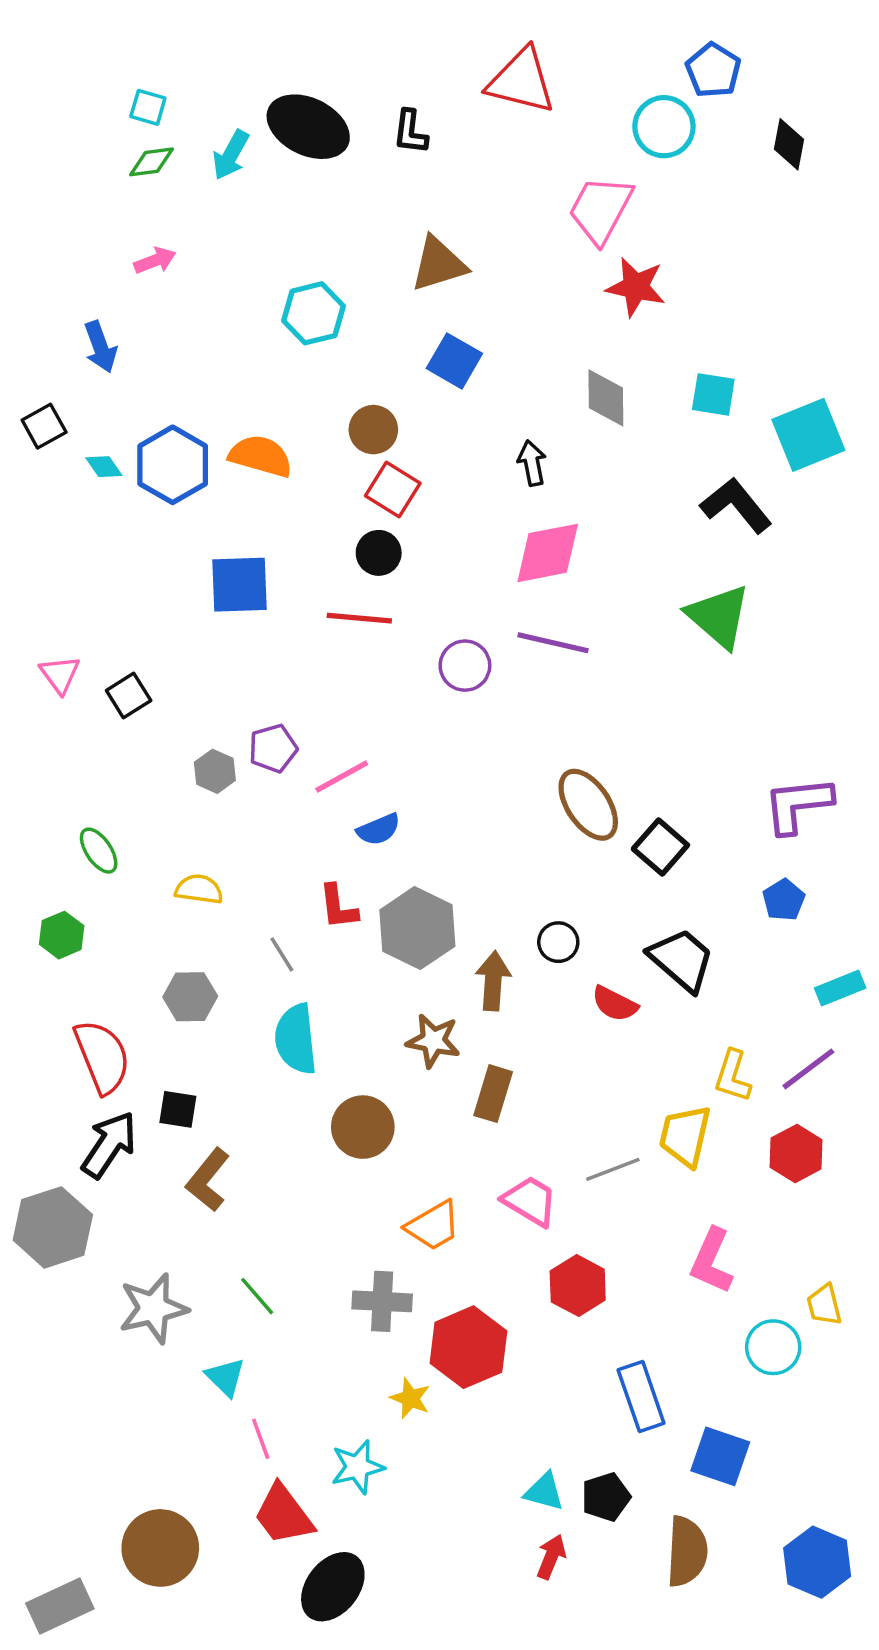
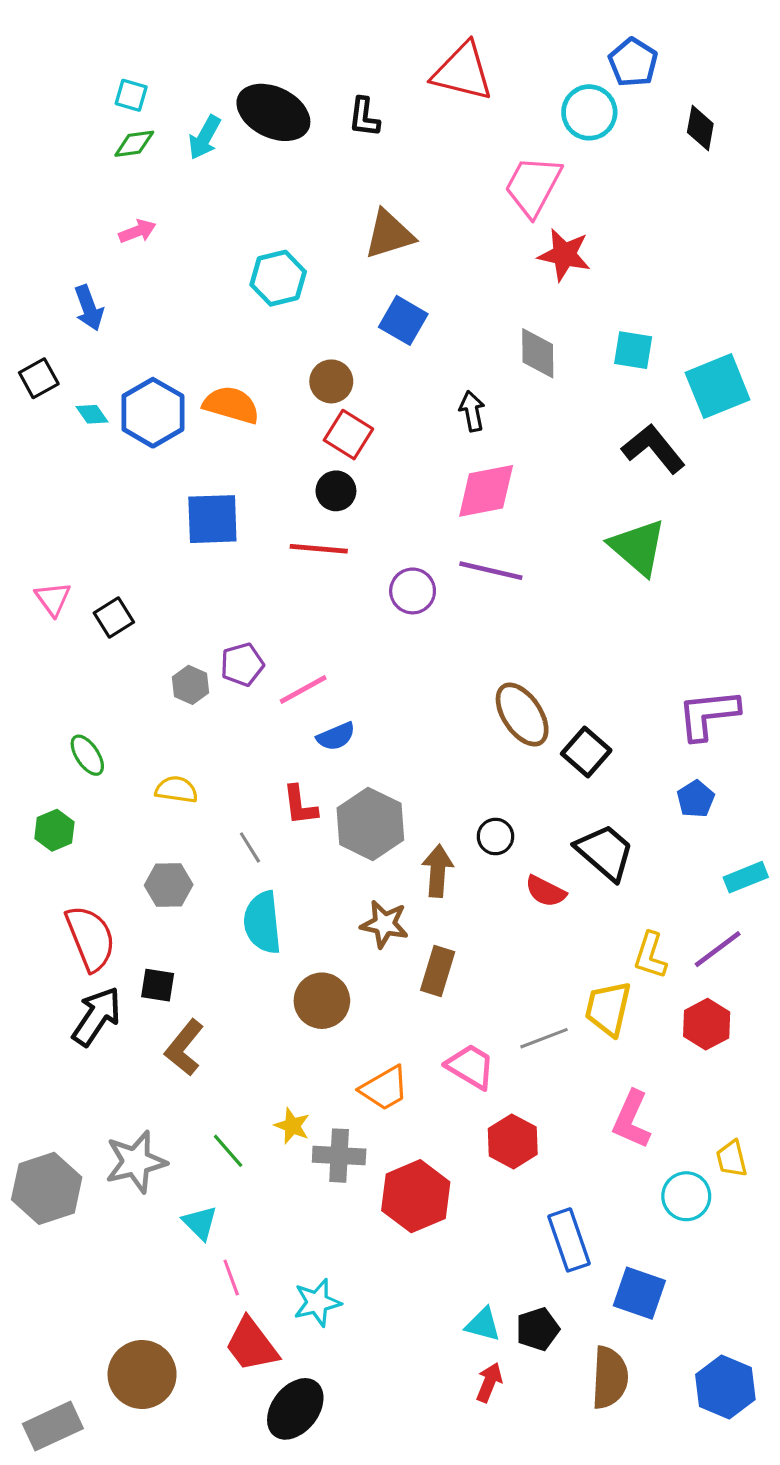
gray hexagon: (53, 1227) -> (47, 1188), moved
yellow star: (410, 1398) -> (292, 1126), moved

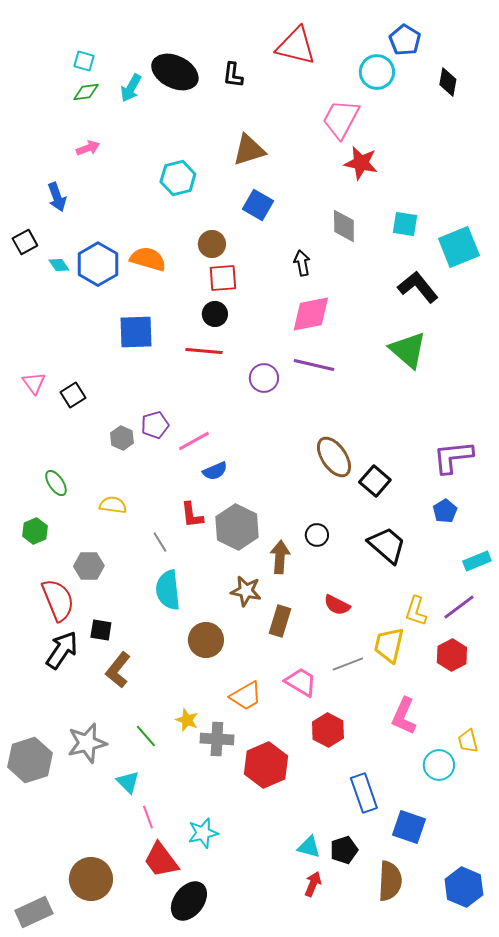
red square: (348, 435) -> (223, 278), turned -36
gray hexagon: (169, 885) -> (89, 566), moved
red semicircle: (546, 891) -> (337, 605), moved

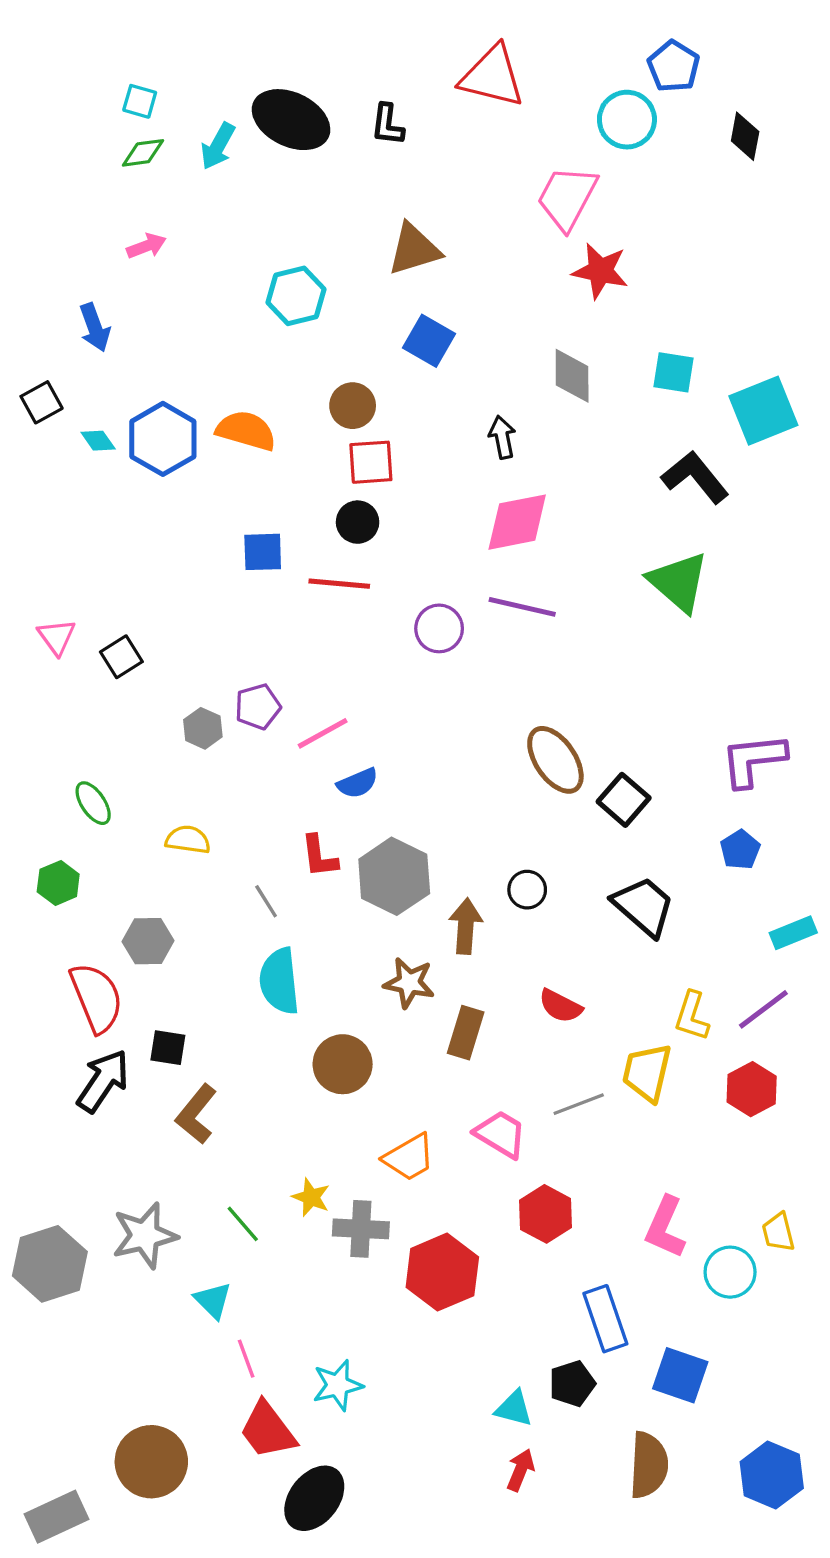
blue square: (136, 332) -> (263, 552), moved, size x0.7
pink L-shape: (404, 716) -> (665, 1227), moved
black pentagon: (344, 850) -> (572, 1384), moved

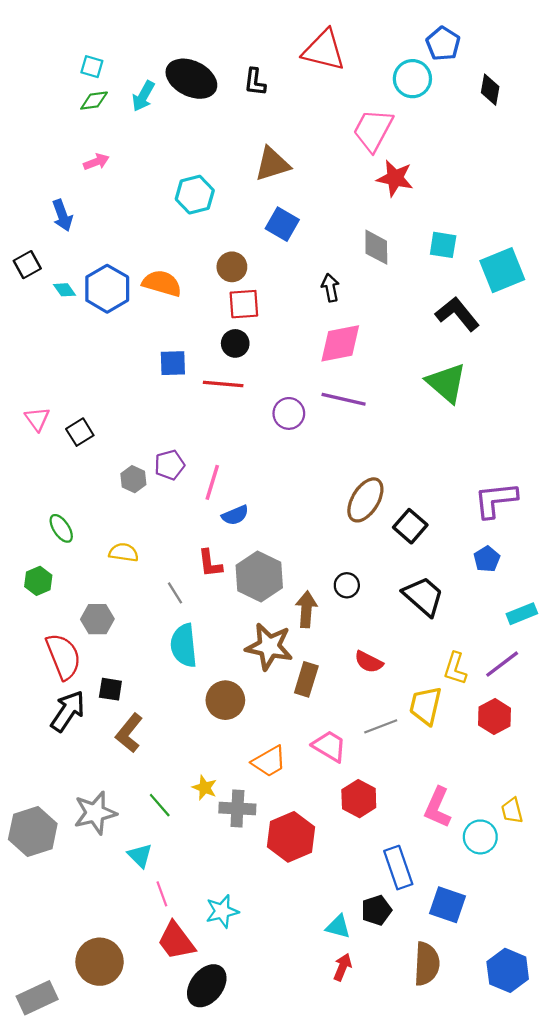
pink line: (323, 733) -> (212, 482), turned -44
brown ellipse: (555, 760) -> (365, 500), turned 66
brown star: (409, 983) -> (269, 647), size x1.4

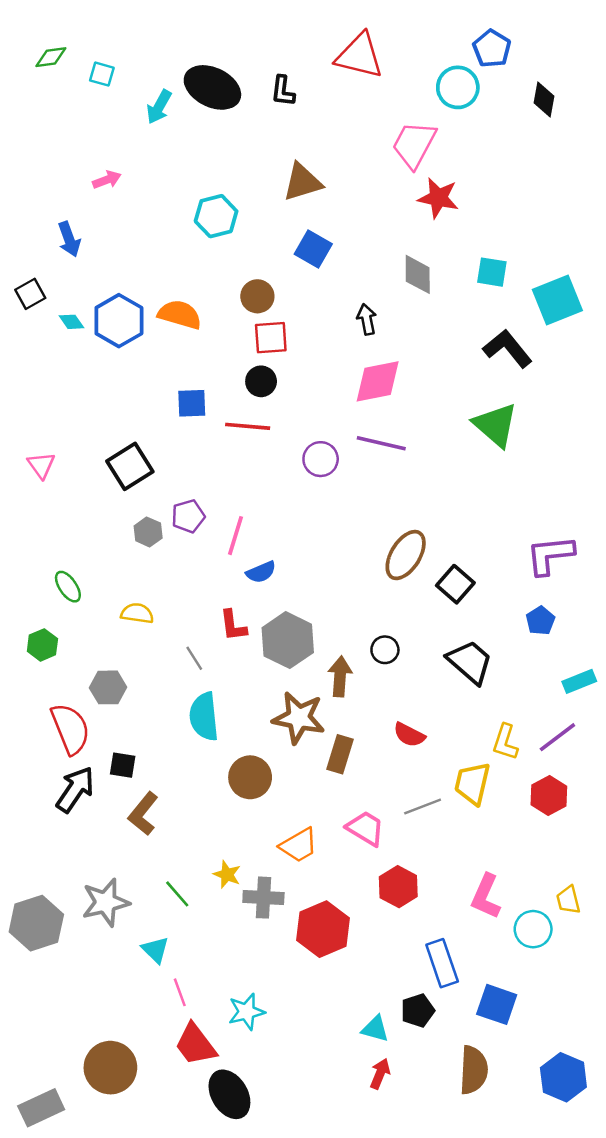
green diamond: (94, 101) -> (51, 57), moved
black square: (80, 432) -> (130, 466), moved, size x1.5
black ellipse: (207, 986) -> (229, 1094), turned -69

